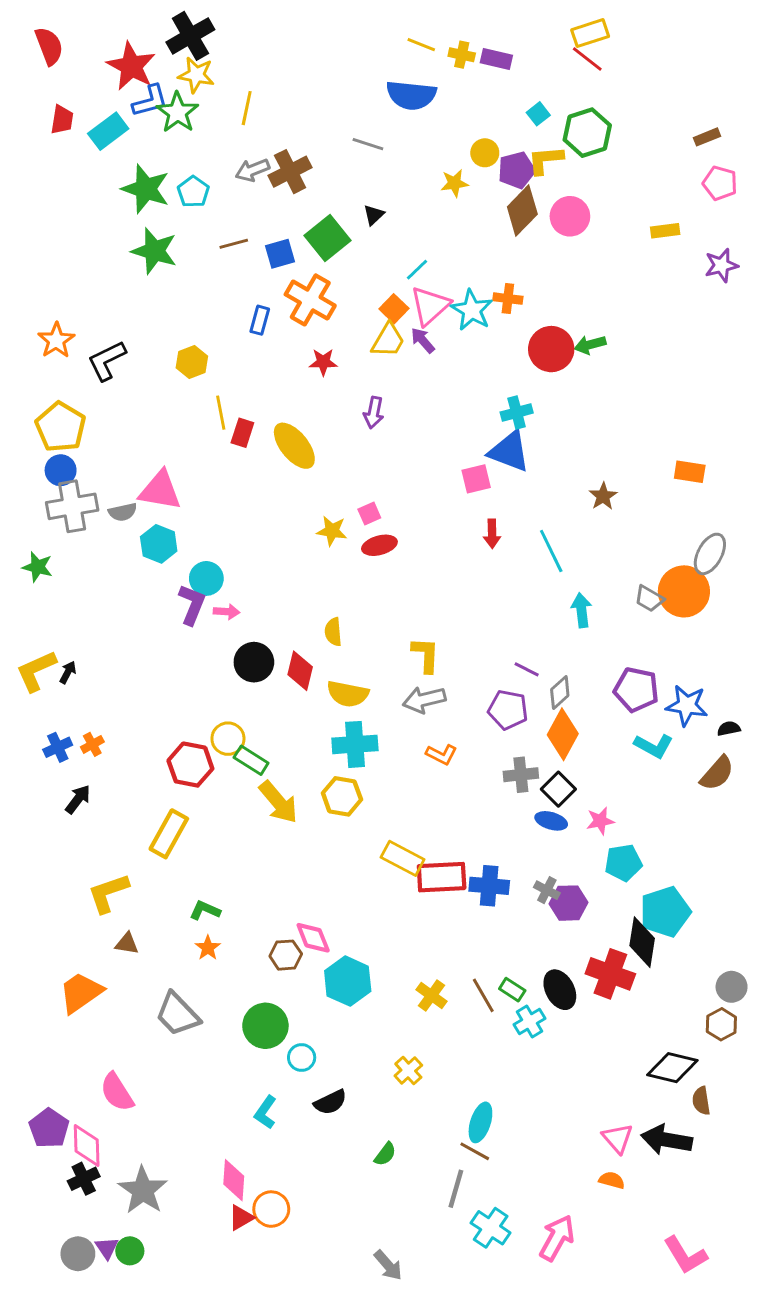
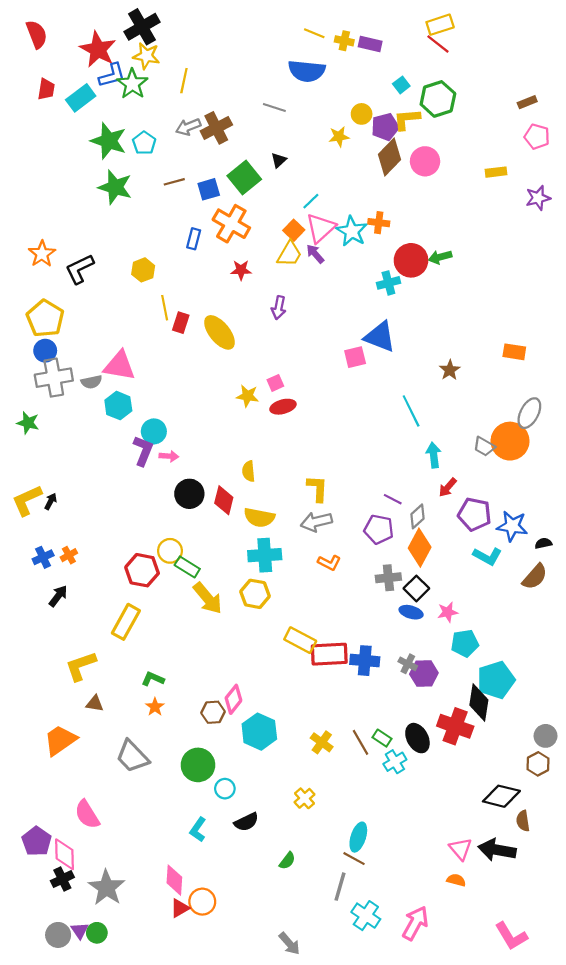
cyan cross: (517, 413) -> (388, 283), moved
red arrow: (492, 534) -> (448, 487), moved, turned 42
pink diamond: (313, 938) -> (233, 699), turned 60

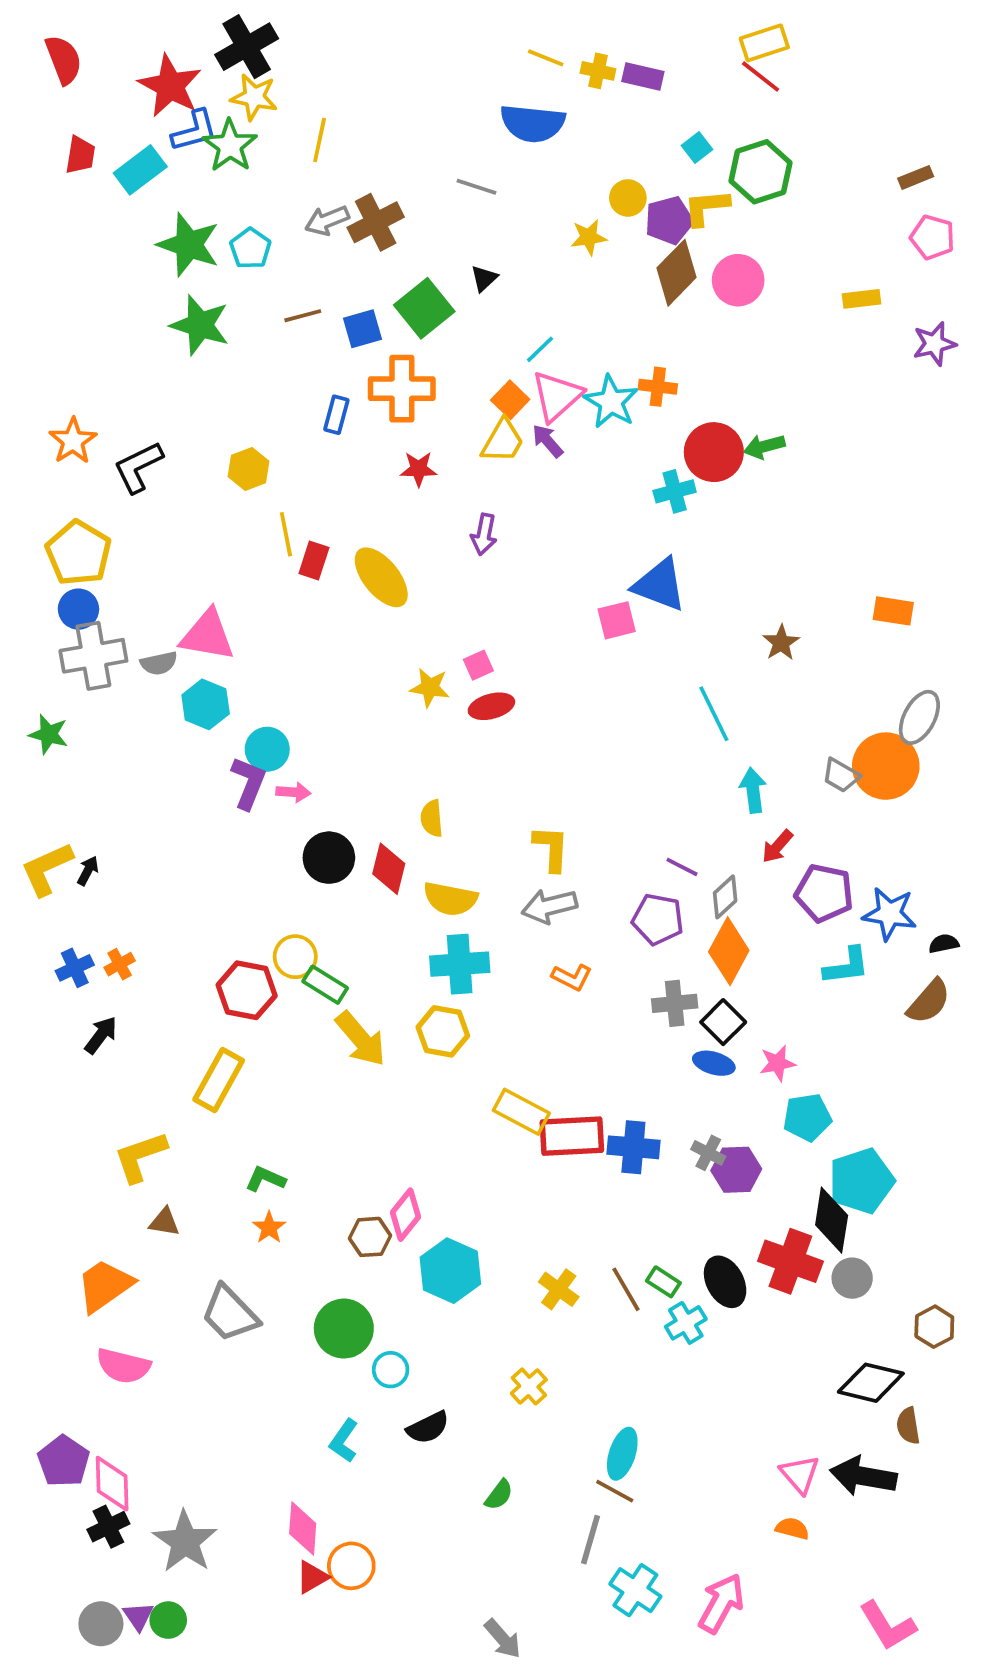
orange cross: (231, 224) -> (402, 389), turned -30
cyan L-shape: (487, 556) -> (847, 966), turned -36
gray circle: (546, 736) -> (852, 1278), moved
pink semicircle: (87, 814) -> (123, 1366), moved, turned -44

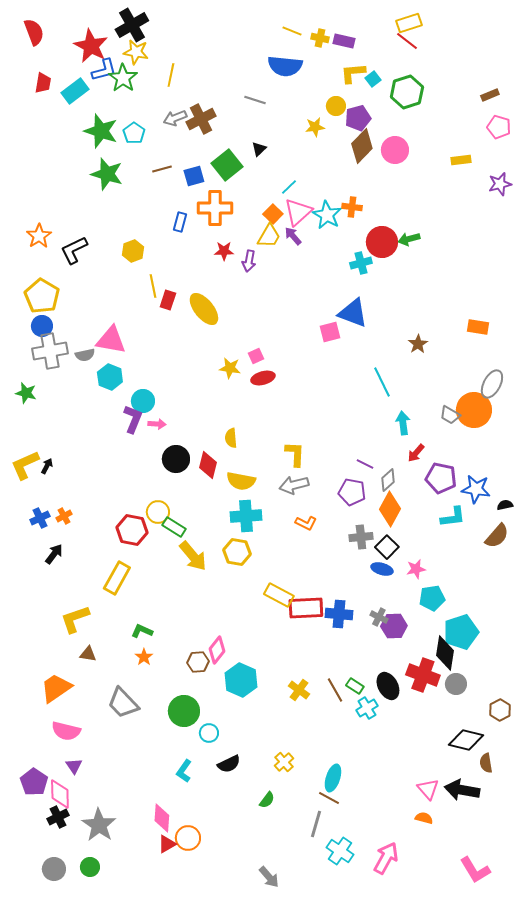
yellow L-shape: (706, 207) -> (353, 73), moved
purple arrow: (484, 534) -> (249, 261), moved
yellow cross: (529, 1386) -> (284, 762), moved
purple triangle: (138, 1616) -> (74, 766), moved

